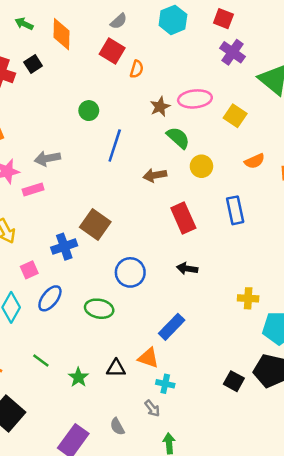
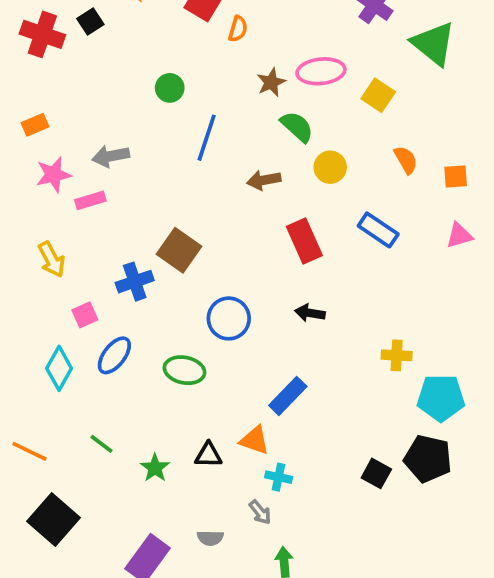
orange semicircle: (255, 161) -> (406, 160), turned -96
blue rectangle: (235, 210) -> (378, 230), turned -44
gray semicircle: (117, 427) -> (210, 538), turned -60

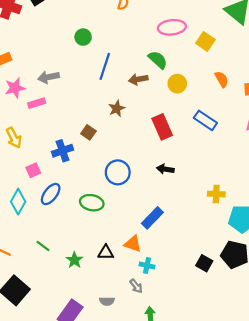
brown star: (271, 82) -> (117, 109), moved
brown arrow: (264, 180) -> (138, 79), moved
brown square: (179, 250) -> (88, 132), size x0.6

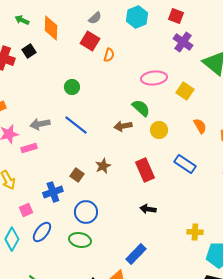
blue line: (105, 66) -> (76, 125), moved, turned -70
brown star: (117, 109) -> (103, 166), moved
blue circle: (118, 172) -> (86, 212), moved

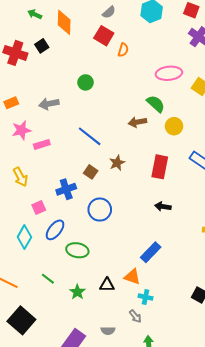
gray arrow: (40, 124) -> (49, 104), moved
blue line: (76, 125) -> (90, 136), moved
red rectangle: (145, 170) -> (160, 167), turned 35
green ellipse: (80, 240) -> (77, 250), moved

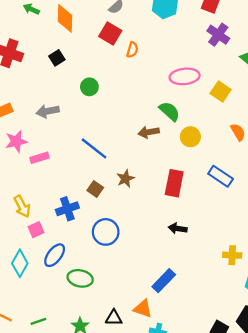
black square: (42, 46) -> (57, 58), moved
yellow arrow: (20, 177) -> (22, 206), moved
green line: (48, 279) -> (38, 321), moved, turned -56

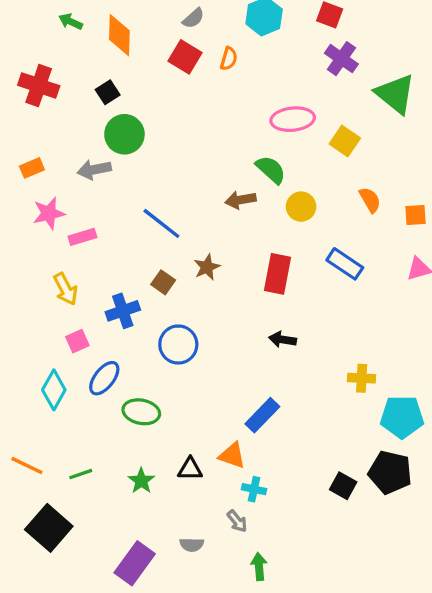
orange semicircle: (132, 50) -> (229, 59), moved
green circle: (89, 87) -> (124, 134), moved, size x1.5
yellow arrow: (22, 206) -> (66, 289), moved

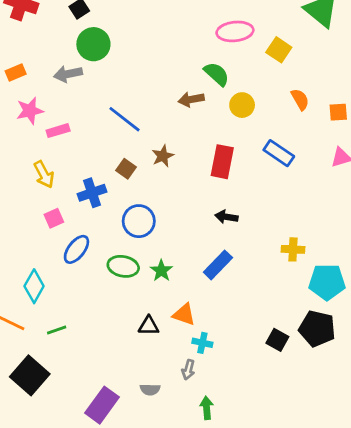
cyan diamond: (54, 390) -> (34, 286), moved
green ellipse: (141, 412) -> (123, 266), moved
blue rectangle: (262, 415) -> (218, 265), moved
green star: (141, 481) -> (161, 271), moved
gray arrow: (237, 521) -> (188, 370), turned 54

